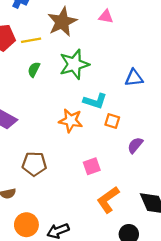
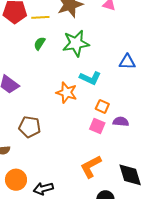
orange square: (112, 121) -> (102, 106), moved
purple semicircle: (135, 145) -> (121, 122), turned 49
pink square: (92, 166) -> (97, 126), moved, turned 35

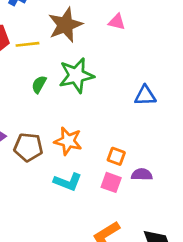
green semicircle: (40, 43) -> (39, 84), moved
cyan L-shape: (90, 78) -> (68, 182), moved
brown pentagon: (30, 127) -> (28, 147), moved

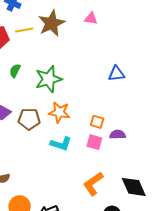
yellow line: (28, 44) -> (24, 30), moved
green star: (76, 75) -> (49, 79), moved
green semicircle: (39, 84) -> (15, 71), moved

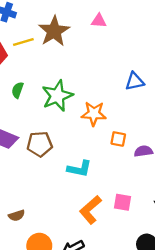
orange star: (59, 112) -> (94, 114), moved
pink square: (94, 142) -> (123, 202), moved
orange L-shape: (93, 184) -> (90, 210), moved

